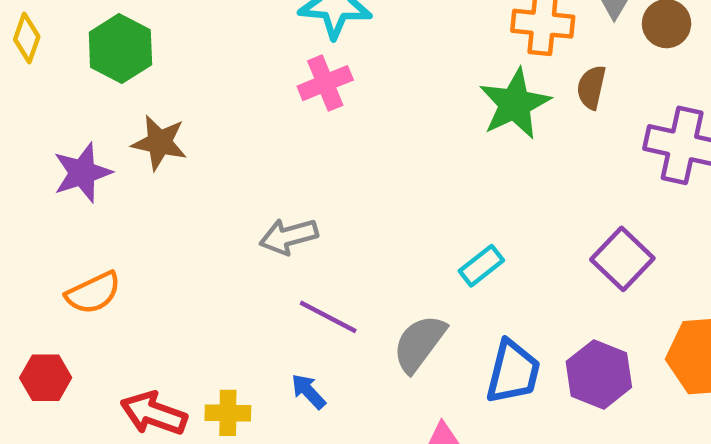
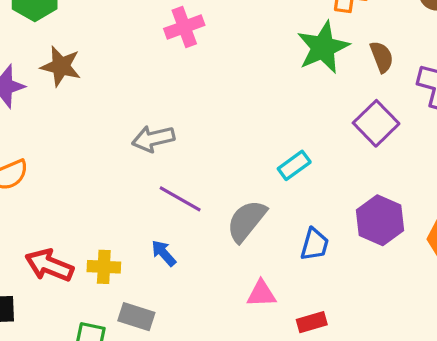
brown semicircle: (591, 87) -> (382, 57), moved, turned 144
purple square: (622, 259) -> (376, 123), moved
blue trapezoid: (513, 372) -> (315, 244), size x0.7
purple hexagon: (599, 374) -> (380, 220), moved

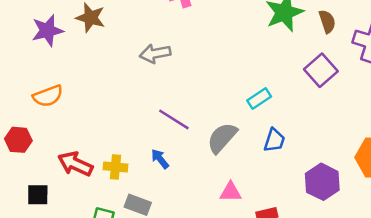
gray arrow: (153, 139) -> (155, 54), moved
purple hexagon: (380, 220) -> (322, 182), moved
blue trapezoid: (315, 244) -> (274, 140), moved

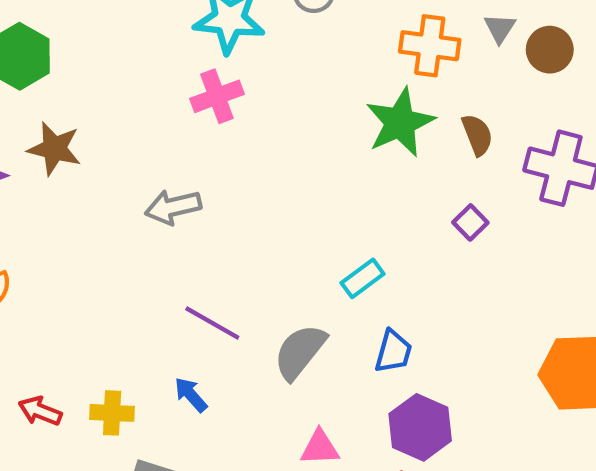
purple square: (321, 70) -> (470, 222), size x0.6
red arrow: (75, 164) -> (40, 411), size x0.7
purple hexagon: (322, 182) -> (420, 427), moved

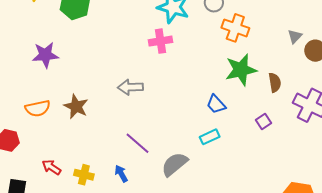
orange cross: (430, 46) -> (235, 28), moved
brown star: (54, 149) -> (76, 106), moved
blue trapezoid: (393, 352) -> (216, 104), moved, turned 110

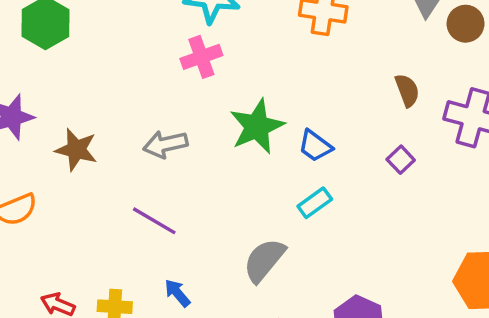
green star: (241, 70) -> (257, 127), moved
brown star: (76, 106) -> (76, 150), moved
purple line: (138, 143) -> (154, 221), moved

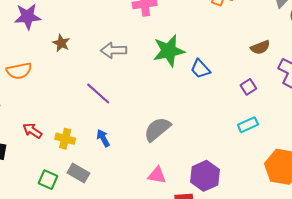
brown semicircle: (407, 90) -> (260, 47), turned 78
brown star: (76, 150) -> (61, 43), size x0.7
cyan rectangle: (315, 203) -> (248, 125), moved

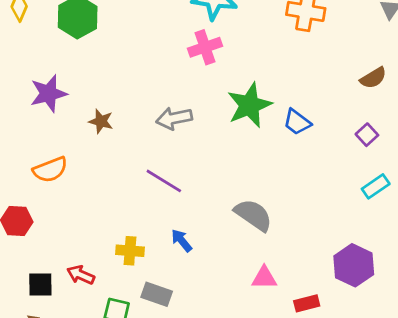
gray semicircle: (157, 129) -> (253, 215), turned 84
red arrow: (32, 131) -> (81, 275), moved
purple hexagon: (205, 176) -> (354, 265), moved

